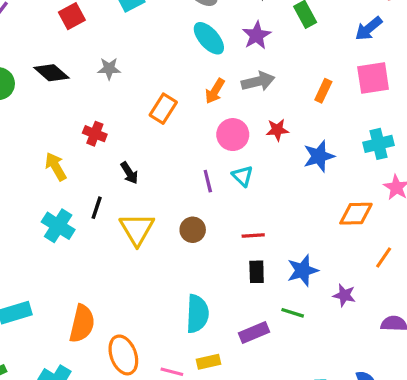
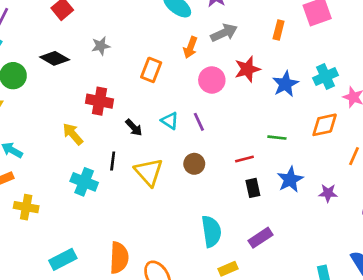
red star: (277, 130) -> (247, 69), size x1.4
red cross: (95, 134) -> (99, 101), size x1.4
cyan cross: (379, 144) -> (325, 77), moved
cyan triangle: (243, 176) -> (170, 121), moved
green line: (293, 313) -> (277, 138), moved

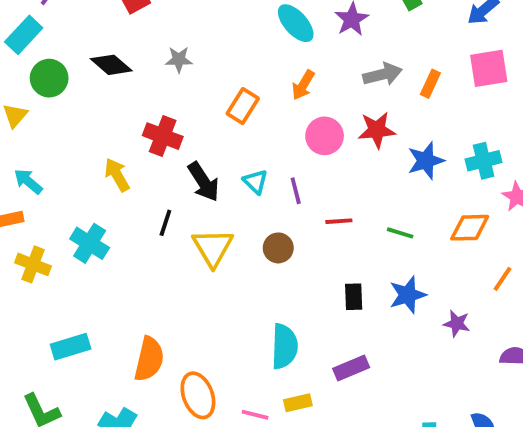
gray arrow: (224, 33) -> (383, 74), moved
black arrow: (134, 128) -> (203, 182), size x1.5
red line: (244, 159) -> (339, 221), moved
cyan cross: (84, 182) -> (90, 243), moved

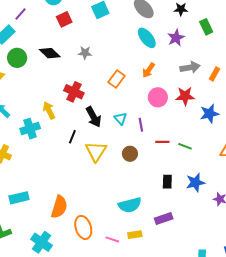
green line: (400, 233) -> (185, 146), moved
cyan cross: (90, 243) -> (30, 129), moved, turned 36
cyan semicircle: (284, 346) -> (130, 205), turned 70

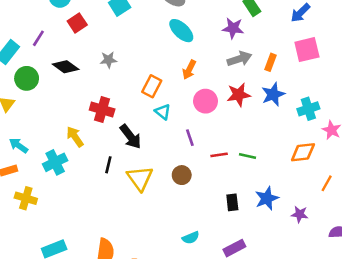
purple line: (21, 14) -> (38, 38), moved
purple star: (176, 38) -> (233, 28), moved, turned -30
blue star: (209, 114) -> (273, 94), moved
cyan triangle: (120, 119) -> (163, 112), moved
cyan semicircle: (130, 205) -> (191, 238), size x0.6

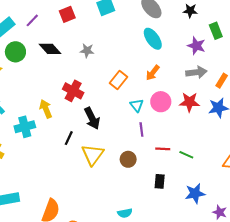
cyan triangle: (163, 112) -> (137, 105), moved
black rectangle: (232, 202) -> (160, 181), moved

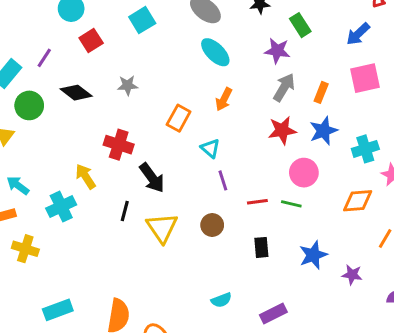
gray arrow: (196, 72) -> (284, 87), turned -42
pink circle: (161, 102) -> (304, 173), moved

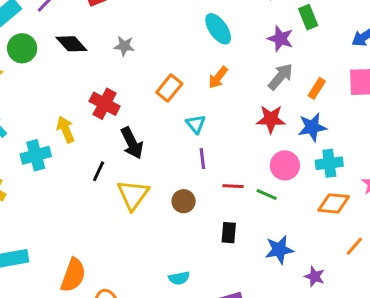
cyan cross: (365, 149) -> (329, 163), moved

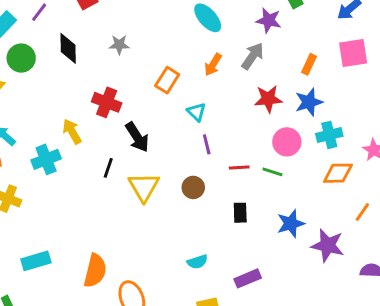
black diamond: (71, 44) -> (68, 48), turned 48
gray arrow: (281, 77) -> (253, 56), moved
purple star: (315, 276) -> (328, 245), size x1.6

